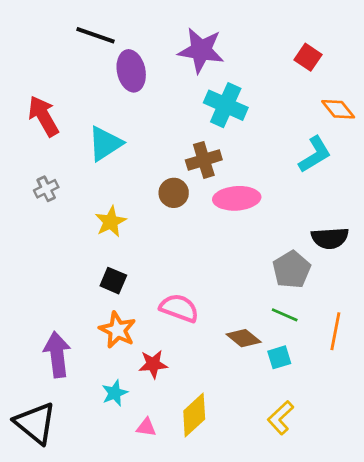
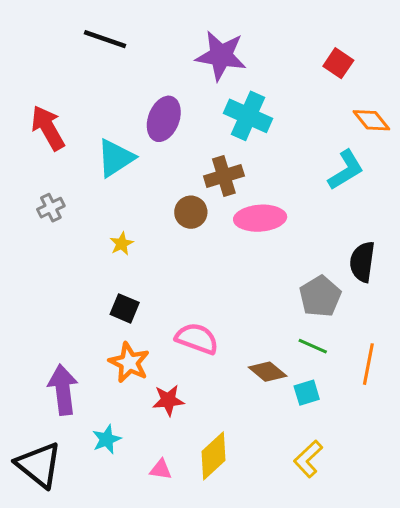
purple ellipse: (131, 71) -> (164, 119), moved, turned 33
yellow star: (111, 222) -> (122, 244), size x0.7
black semicircle: (330, 238) -> (362, 262), turned 102
cyan star: (115, 393) -> (107, 439), moved

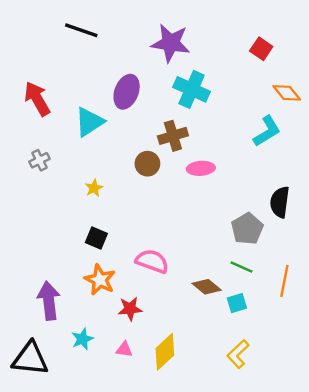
pink ellipse: (260, 218) -> (201, 168), size x0.7
black triangle: (39, 465) -> (30, 359), turned -33
pink triangle: (161, 469) -> (124, 349), moved

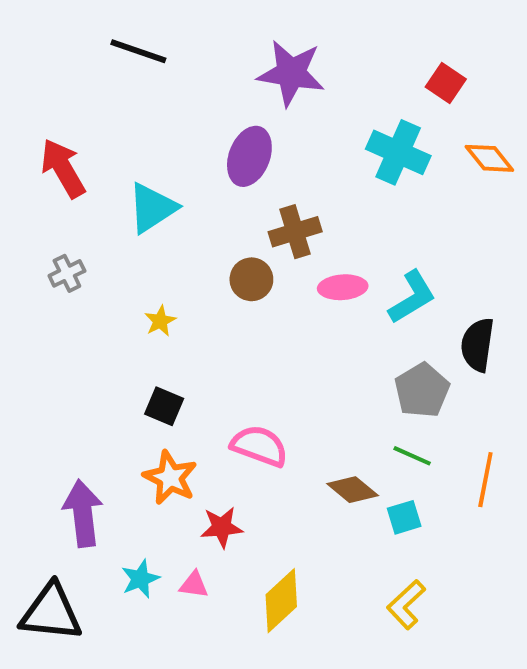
cyan cross: (192, 89) -> (398, 152), moved
purple ellipse: (127, 92) -> (249, 156), moved
cyan L-shape: (267, 131) -> (412, 297), moved
pink triangle: (124, 349) -> (194, 585), moved

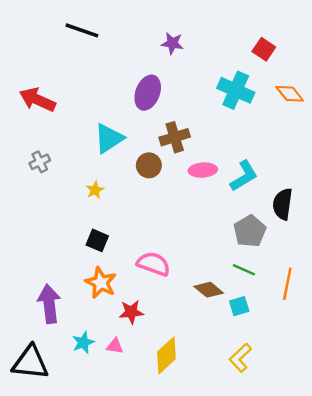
purple star: (291, 73) -> (172, 43), size x0.6
red arrow: (63, 168) -> (37, 100), turned -36
cyan triangle: (152, 208) -> (109, 138), moved

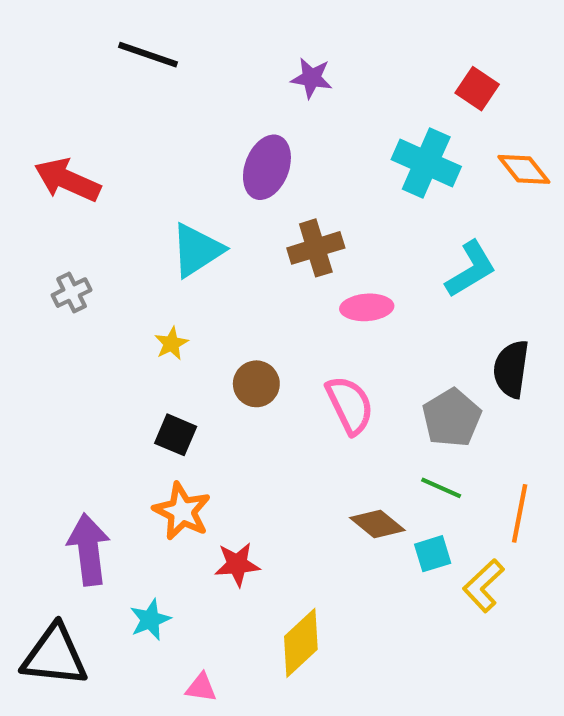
brown circle: (149, 165) -> (256, 384), moved
cyan L-shape: (244, 176) -> (471, 269), moved
pink semicircle: (154, 264) -> (350, 405), moved, turned 44
pink triangle: (115, 346) -> (201, 688), moved
yellow L-shape: (240, 358) -> (484, 586), moved

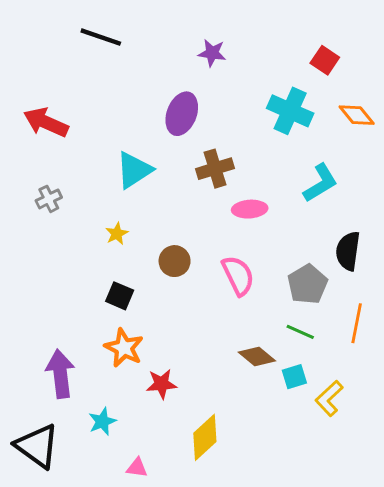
orange line: (520, 513) -> (357, 323), moved
black triangle: (55, 656) -> (37, 446), turned 30

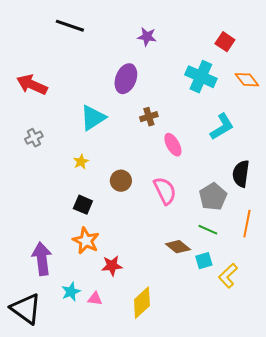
brown cross: (215, 169) -> (149, 117), size x0.7
pink ellipse: (250, 209) -> (173, 145), turned 65
pink triangle: (137, 468) -> (95, 299), moved

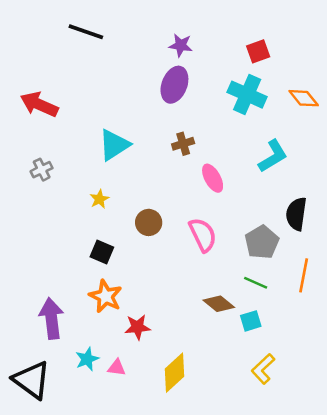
red square: (225, 42) -> (258, 51), moved, turned 36
purple ellipse: (126, 79) -> (174, 85), moved
yellow L-shape: (228, 276) -> (263, 369), moved

